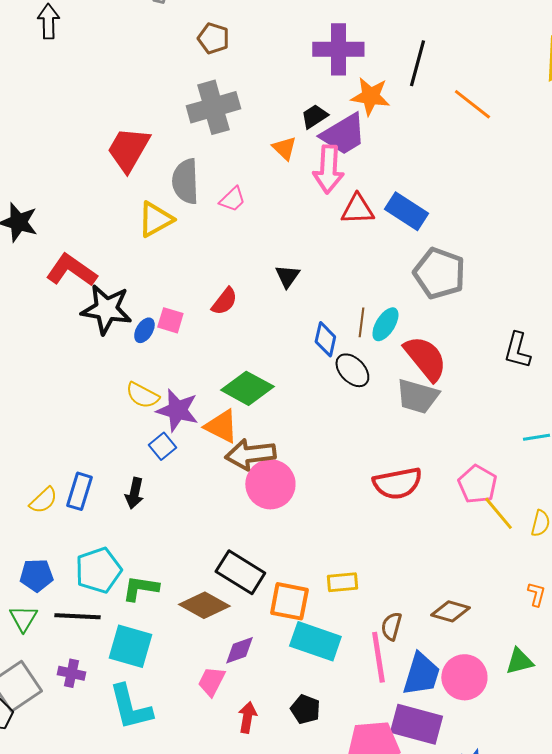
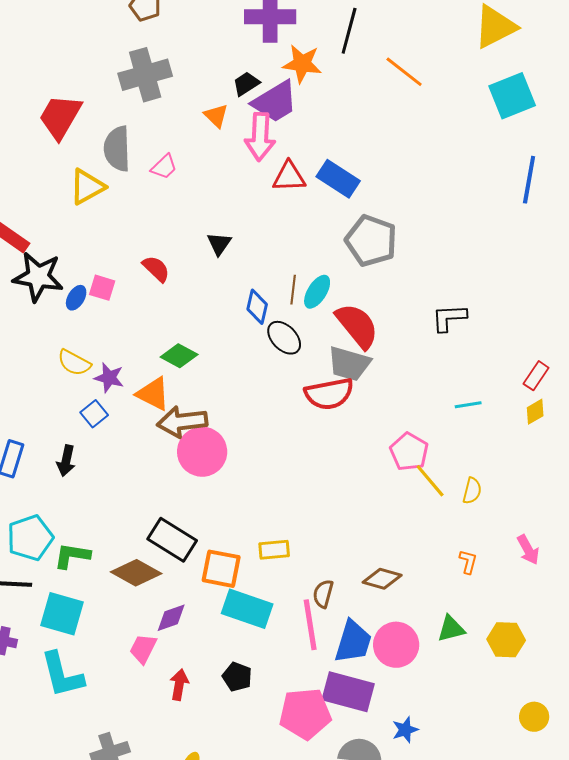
red semicircle: (224, 301) -> (156, 269), turned -84
black L-shape: (517, 350) -> (449, 318), turned 72
green diamond: (247, 388) -> (179, 356), size x0.7
purple star: (177, 410) -> (109, 378), size x0.7
red semicircle: (397, 483) -> (329, 394), moved

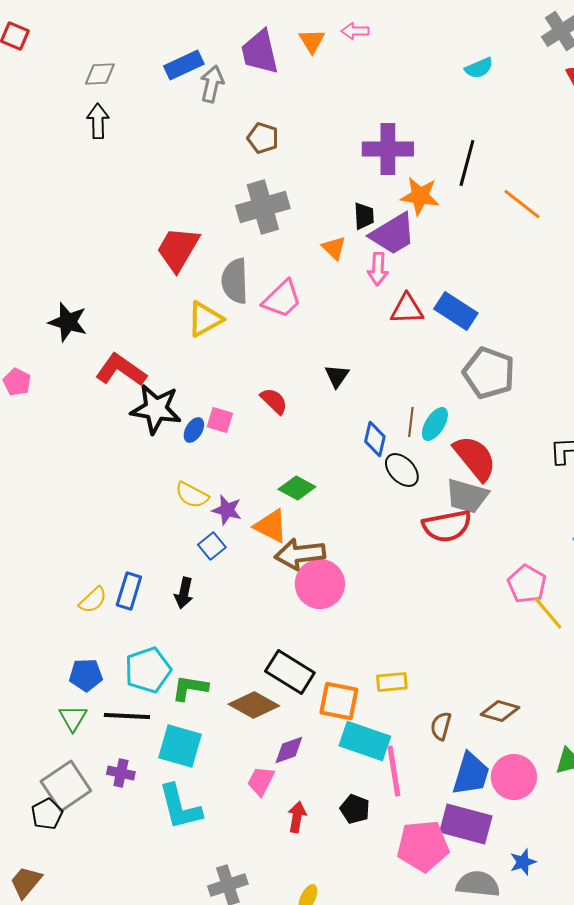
black trapezoid: (246, 84) -> (364, 216), turned 120
pink arrow: (260, 137) -> (378, 269), size x0.7
pink trapezoid: (164, 167) -> (282, 299), size x1.5
pink line: (310, 625) -> (394, 771), moved

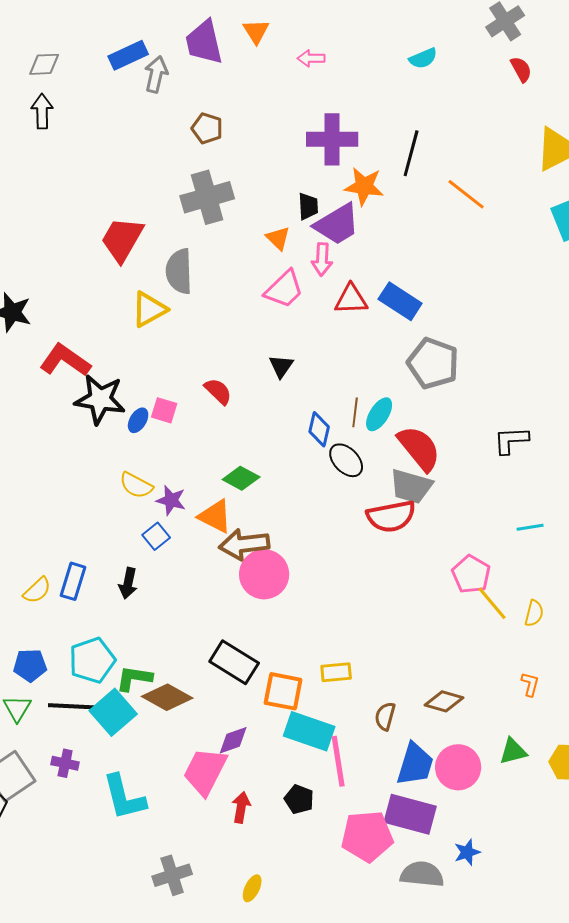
pink arrow: (355, 31) -> (311, 58), moved
pink trapezoid: (282, 299) -> (284, 289), moved
brown diamond: (254, 705) -> (167, 697), moved
cyan square: (180, 746) -> (113, 712), moved, turned 33
pink trapezoid: (261, 781) -> (205, 771), size x1.6

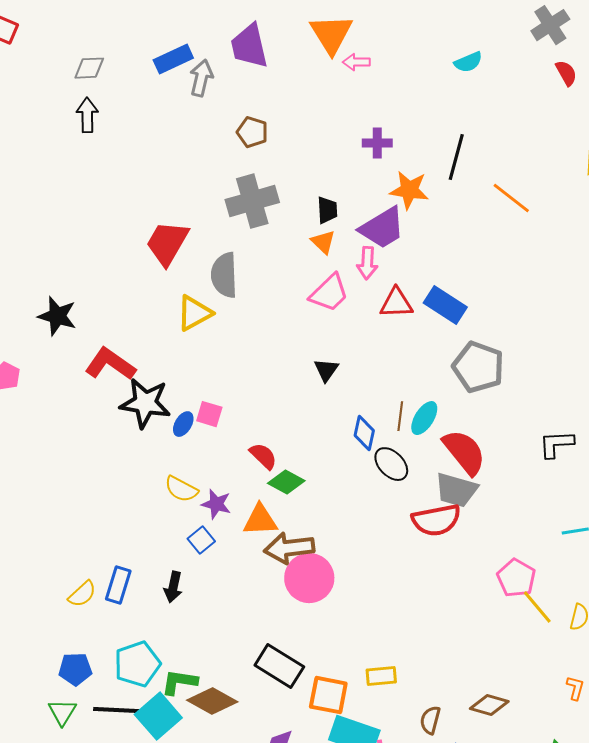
orange triangle: (256, 31) -> (331, 34), moved, size x1.6
purple cross: (332, 139) -> (377, 143), size x0.6
black trapezoid: (308, 206) -> (327, 210), moved
red semicircle: (218, 391) -> (263, 456), moved
orange triangle: (215, 516) -> (260, 520), turned -30

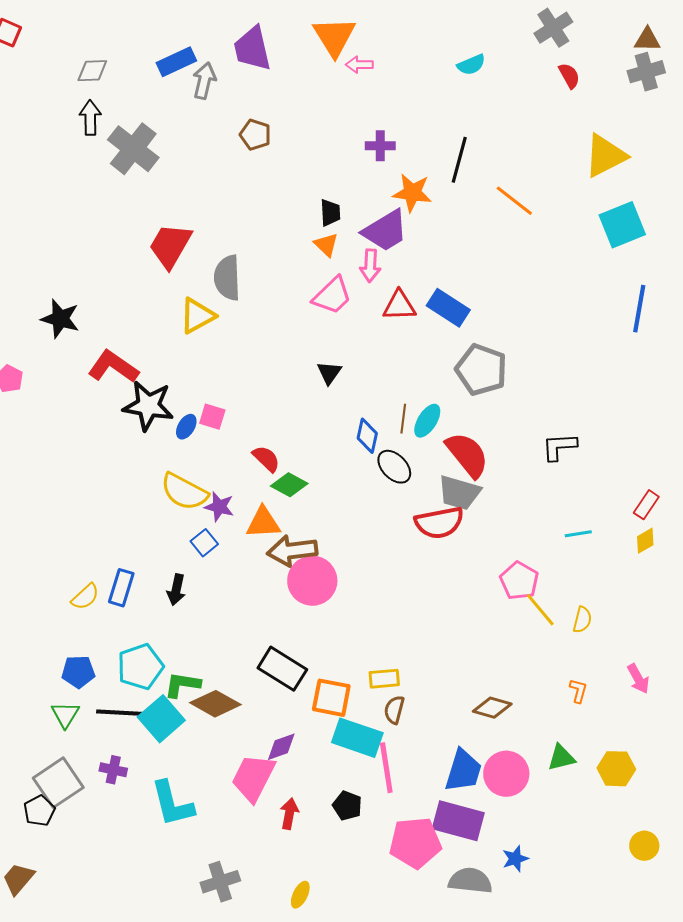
gray cross: (252, 201) -> (133, 149), moved, turned -36
yellow semicircle: (181, 489) -> (184, 492), size x1.4
brown semicircle: (430, 720) -> (394, 710), moved

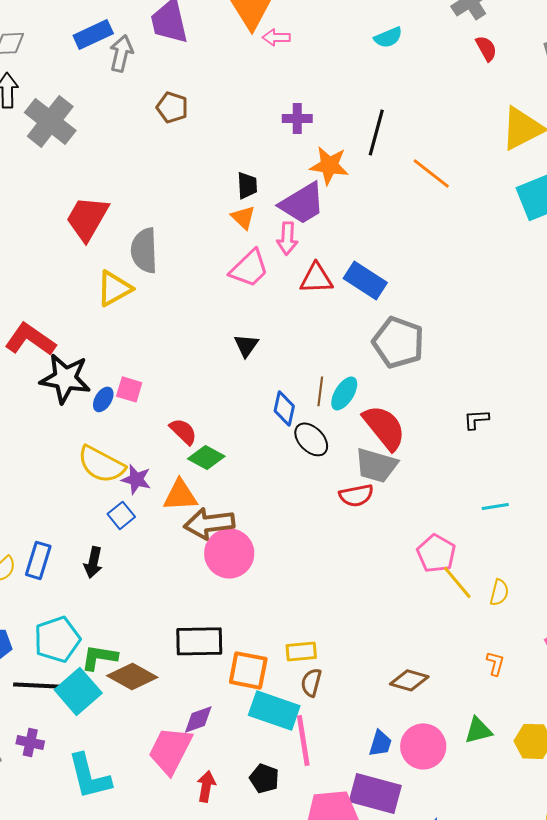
black L-shape: (559, 447) -> (476, 419), size x0.7
red semicircle: (439, 523) -> (356, 495), size x0.7
black rectangle: (282, 669) -> (199, 641), turned -33
blue trapezoid: (463, 771) -> (380, 743), size x0.6

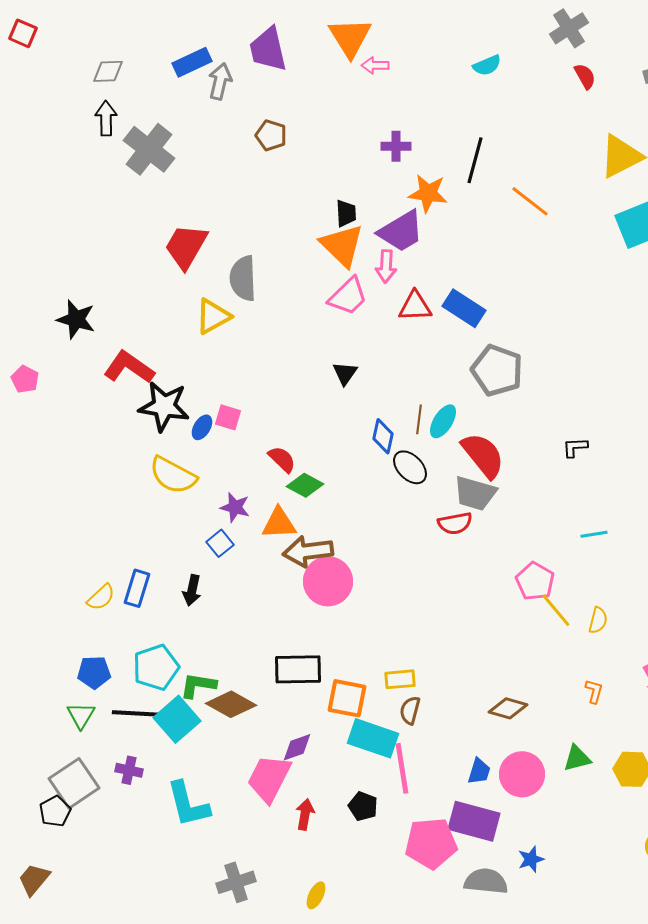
orange triangle: (243, 217) -> (342, 245), size x1.8
yellow semicircle: (101, 464) -> (173, 475), moved

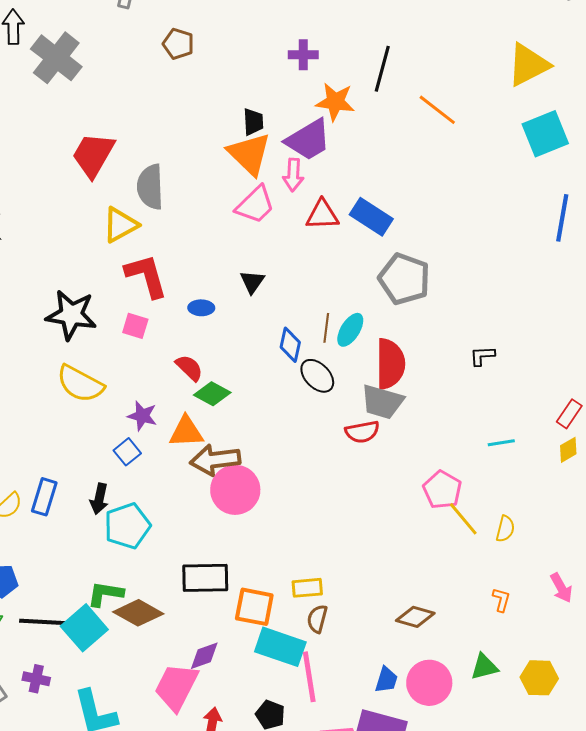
red L-shape: (129, 367) -> (146, 276), moved, turned 39
blue ellipse: (202, 427) -> (201, 308), moved, turned 60
red semicircle: (483, 455) -> (390, 364), turned 39
cyan pentagon: (156, 667) -> (127, 526), moved

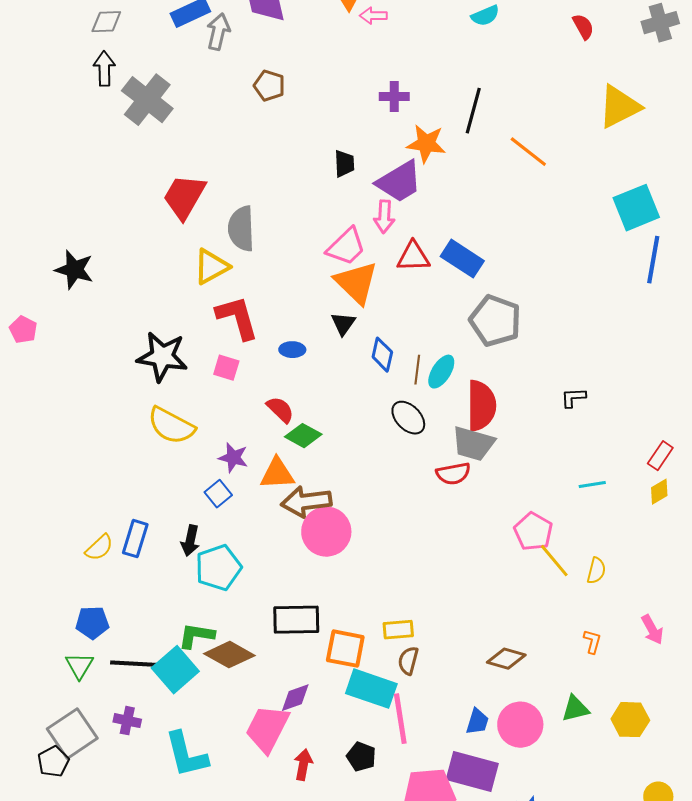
cyan square: (545, 134) -> (636, 208), moved
orange triangle: (249, 154) -> (356, 283), moved
blue diamond: (290, 345) -> (382, 355), moved

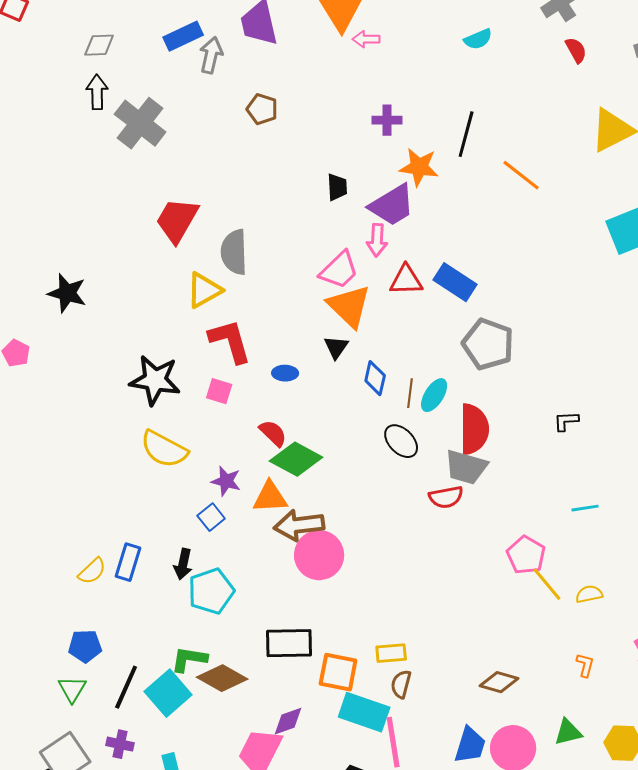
green diamond: (303, 436) -> (296, 459), size x1.4
yellow semicircle: (596, 571) -> (589, 594), turned -116
black line: (133, 664) -> (126, 687), turned -69
blue trapezoid: (477, 722) -> (470, 745), size x1.4

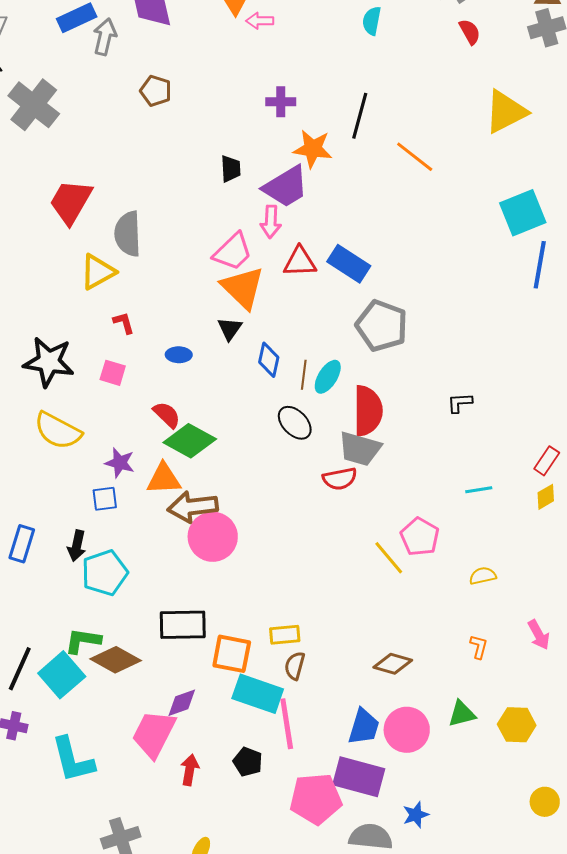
cyan semicircle: (478, 39) -> (372, 21), turned 124
red L-shape: (230, 341) -> (124, 323), size x0.5
blue square: (211, 517) -> (105, 499), turned 32
yellow line: (547, 584) -> (389, 558), moved

